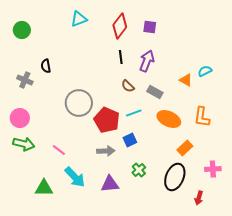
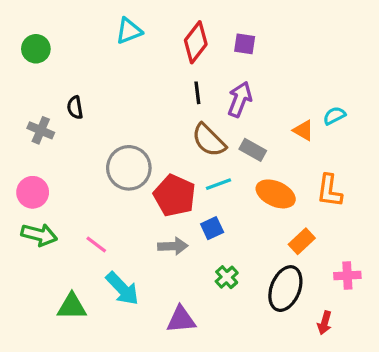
brown semicircle: (128, 86) -> (209, 140), size x1.6
purple triangle: (110, 184) -> (181, 320), moved

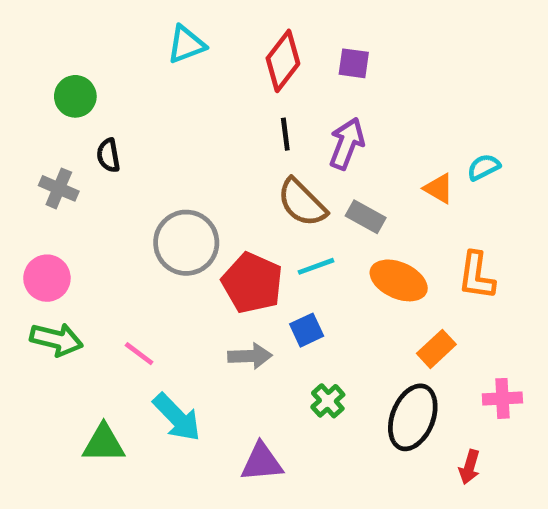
green circle: (36, 49) -> (75, 96), moved

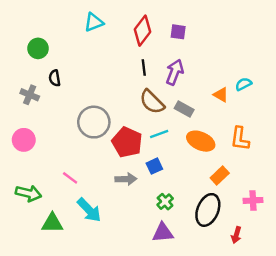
green arrow: (56, 339) -> (29, 193), moved
purple triangle: (262, 462) -> (163, 233), moved

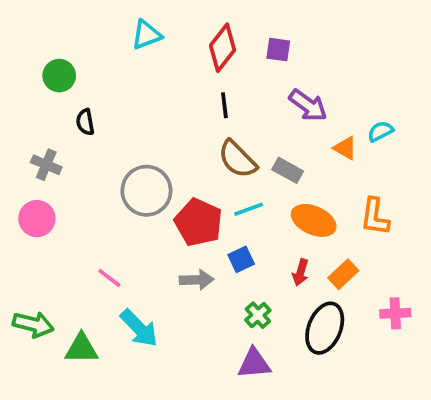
purple arrow: (175, 72) -> (308, 105), moved, turned 105
gray cross: (30, 95) -> (46, 165), moved
green arrow: (29, 193) -> (33, 324), moved
red arrow: (236, 235) -> (301, 272), moved

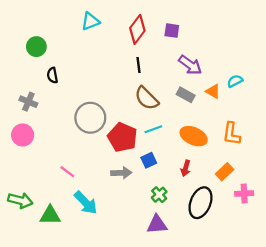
gray rectangle: (288, 170) -> (186, 95), moved
orange rectangle: (343, 274) -> (225, 172), moved

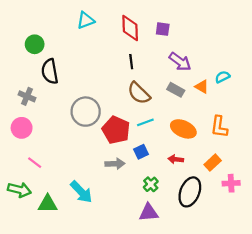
red diamond: (137, 29) -> (130, 28), turned -40
black semicircle: (52, 75) -> (50, 71), size x1.6
red arrow: (186, 168) -> (176, 159), turned 80
pink line: (67, 172) -> (35, 163), moved

